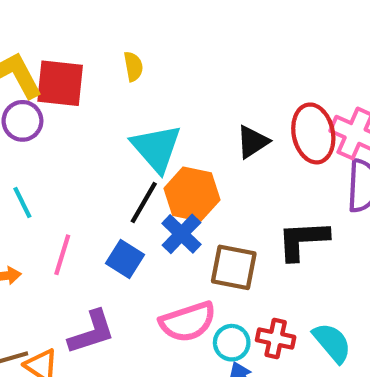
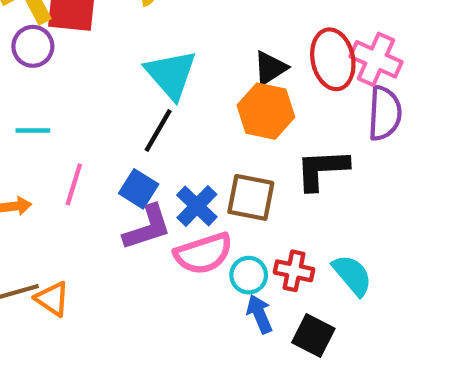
orange hexagon: (192, 194) -> (266, 111), moved
cyan line: (22, 202) -> (33, 131), turned -64
blue cross: (181, 234) -> (197, 206), moved
purple L-shape: (91, 332) -> (147, 228), moved

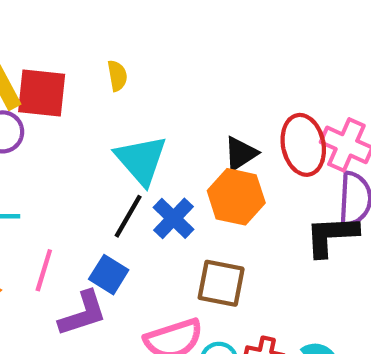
black L-shape: (322, 169) -> (331, 236), moved
blue cross: (197, 206) -> (174, 218), moved
purple L-shape: (147, 228) -> (83, 314), moved

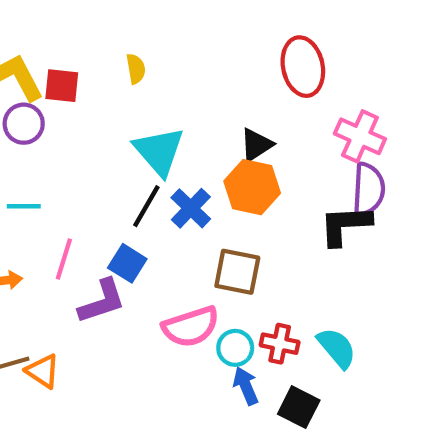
red square: (42, 93) -> (62, 86), size x0.7
red ellipse: (303, 145) -> (303, 67), moved

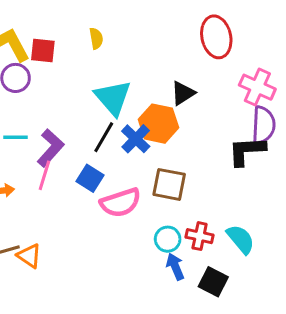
orange hexagon: (252, 187) -> (158, 124), moved
purple L-shape: (102, 301) -> (51, 148), moved, turned -30
pink semicircle: (191, 327) -> (120, 203), moved

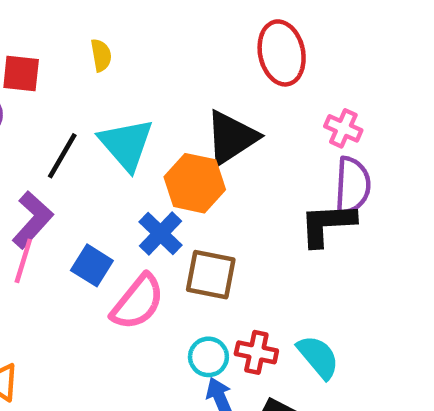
pink cross: (257, 87) -> (343, 128), size x0.7
black triangle: (183, 93) -> (231, 137), size x1.5
black line: (104, 137) -> (62, 156), moved
blue cross: (136, 139) -> (160, 233), moved
pink semicircle: (120, 203) -> (138, 302), turned -33

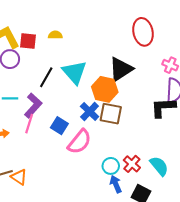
yellow semicircle: (101, 55) -> (55, 35), moved, turned -80
brown square: (211, 275) -> (111, 114), moved
red cross: (256, 352) -> (132, 164), turned 30

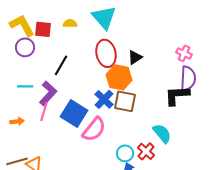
red ellipse: (143, 32) -> (106, 53), moved
black triangle: (121, 69) -> (135, 57), size x0.6
cyan triangle: (74, 72) -> (104, 17), moved
blue square: (59, 126) -> (74, 113), size x1.5
cyan semicircle: (159, 166) -> (162, 133), moved

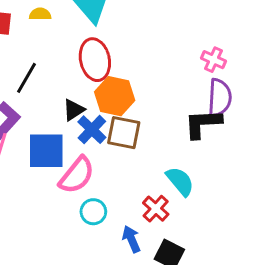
black triangle: (135, 57) -> (74, 110), moved
blue square: (74, 113) -> (46, 151), turned -32
cyan circle: (125, 153) -> (93, 212), moved

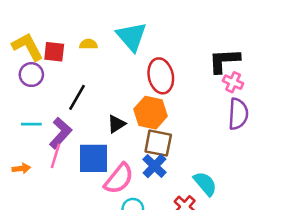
red ellipse: (95, 60) -> (161, 76), moved
black L-shape: (203, 123) -> (224, 61), moved
blue cross: (92, 130) -> (154, 166), moved

